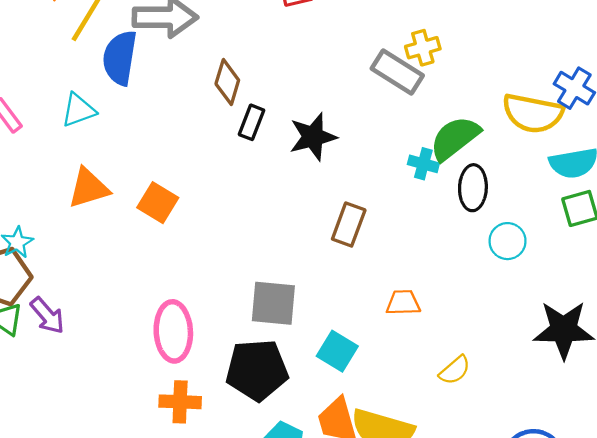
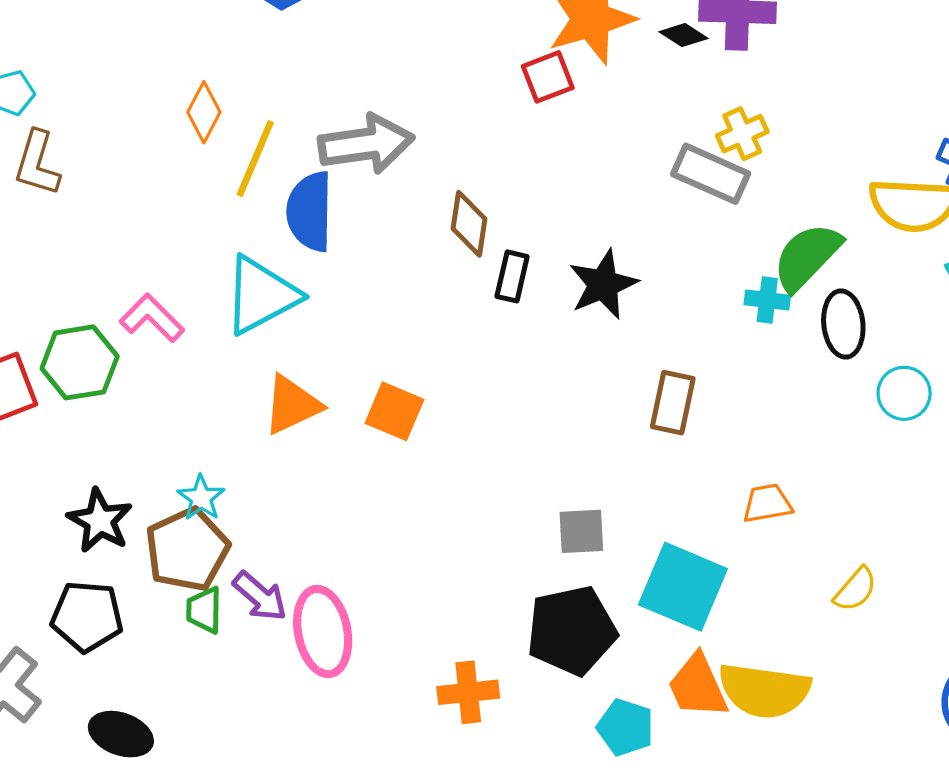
cyan triangle: (78, 110) -> (261, 295), size x1.6
gray square: (273, 303) -> (581, 531), size x0.7
pink ellipse: (173, 331) -> (323, 631), moved
cyan square: (337, 351) -> (683, 587), size x1.5

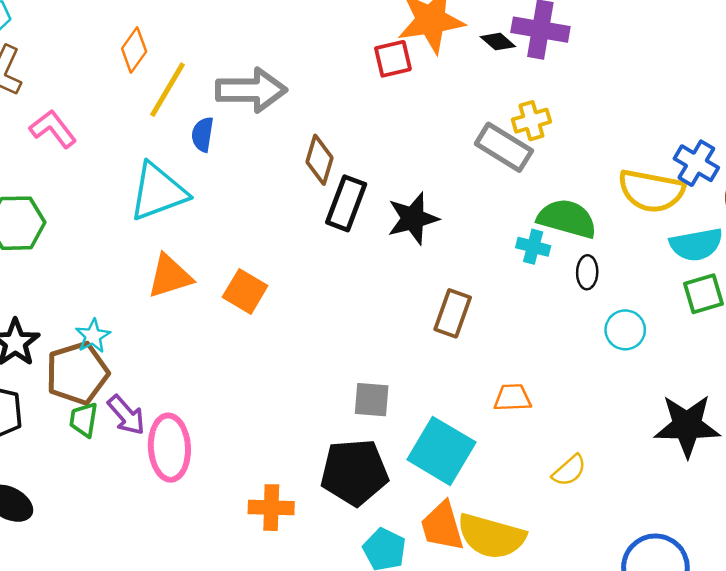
blue semicircle: (310, 211) -> (203, 134), size x0.6
green semicircle: (807, 257) -> (567, 219), turned 54
black rectangle: (512, 276) -> (346, 203), size x1.4
pink L-shape: (152, 318) -> (53, 129), moved
black ellipse: (843, 324) -> (587, 272), size x0.7

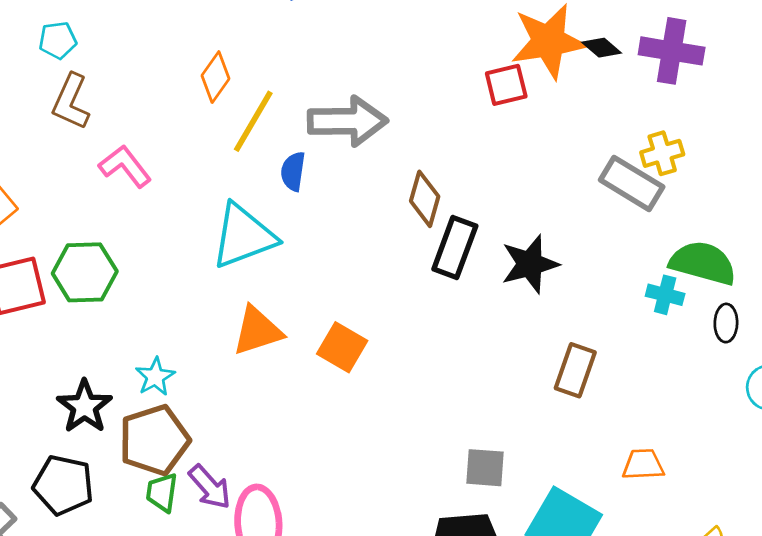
black diamond: (498, 42) -> (602, 48), moved
cyan star: (93, 336) -> (155, 377), moved

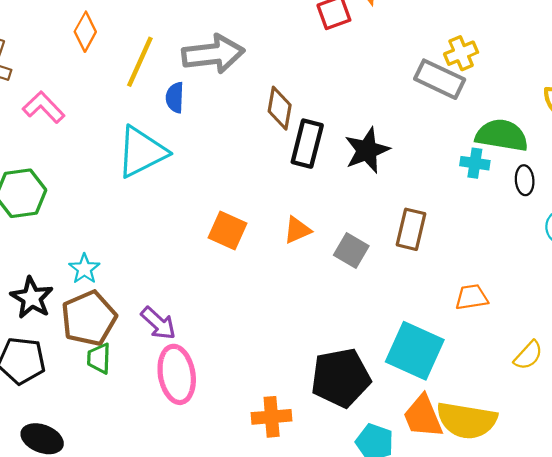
orange diamond: (216, 77) -> (85, 32), moved
orange triangle: (257, 331) -> (297, 230), moved, size x0.7
gray square: (485, 468) -> (351, 251), moved, turned 32
purple arrow: (210, 487) -> (158, 323), moved

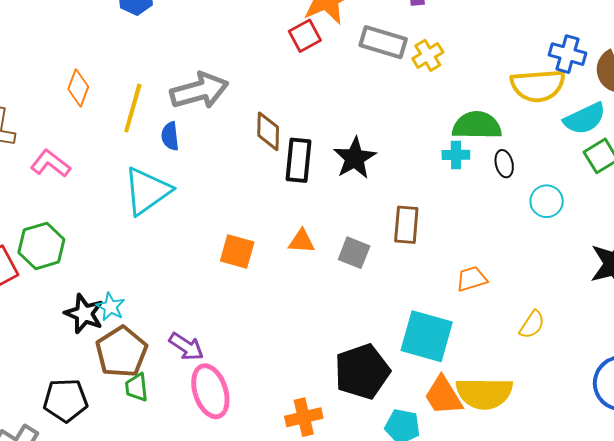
gray rectangle: (440, 79) -> (383, 42), moved
orange triangle: (297, 230) -> (301, 241), turned 36
black star: (32, 298) -> (84, 314), moved

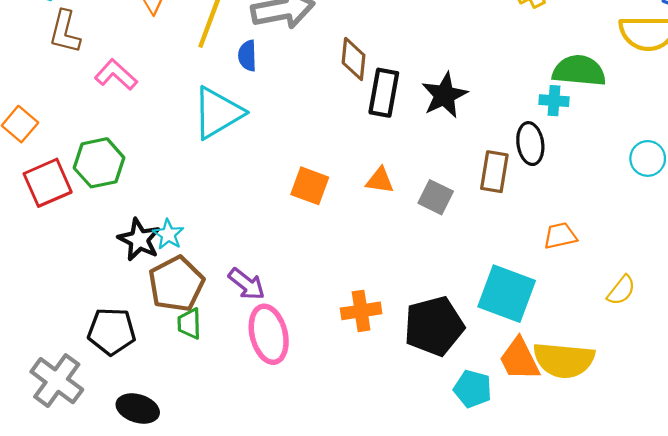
black ellipse: (504, 164) -> (530, 144), moved, size x1.4
orange cross: (304, 417) -> (361, 311), moved

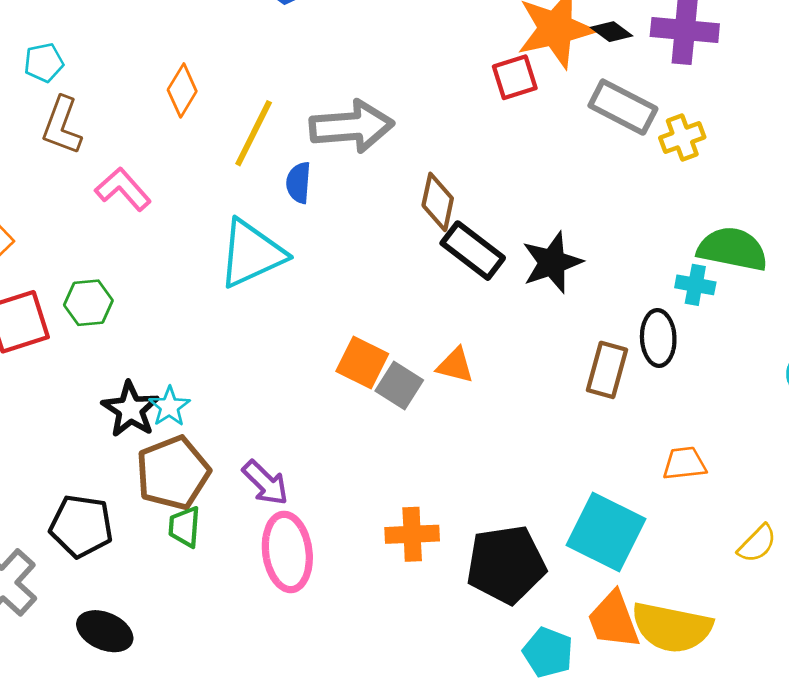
black rectangle: (384, 93) -> (473, 251), turned -69
green hexagon: (99, 163) -> (88, 303), size x0.7
gray square: (436, 197) -> (399, 385), moved

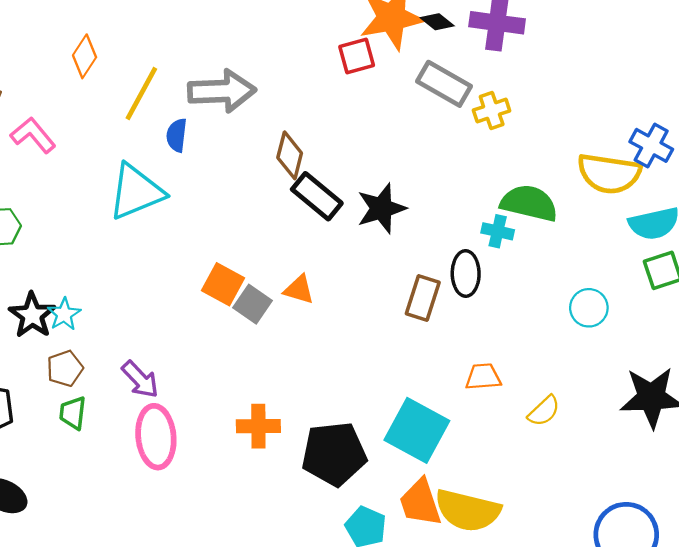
brown pentagon: (173, 473) -> (65, 368), size x0.6
yellow semicircle: (757, 544) -> (544, 411), moved

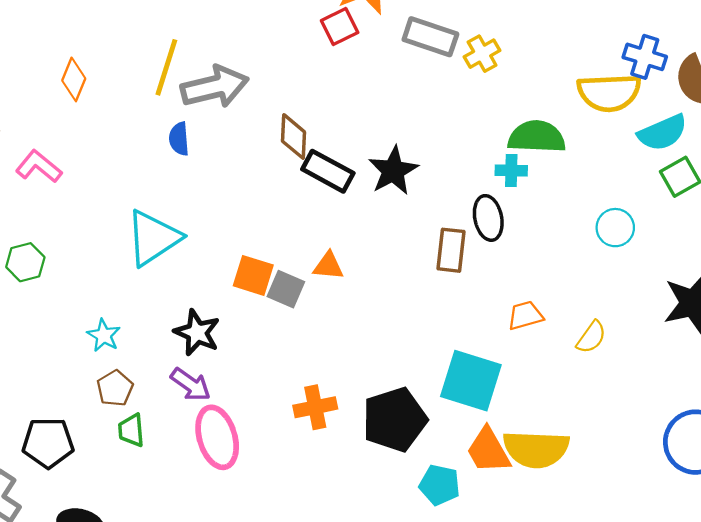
yellow line: (141, 94) -> (166, 67), moved
cyan triangle: (136, 192) -> (153, 238), moved
black star: (32, 315) -> (197, 333), moved

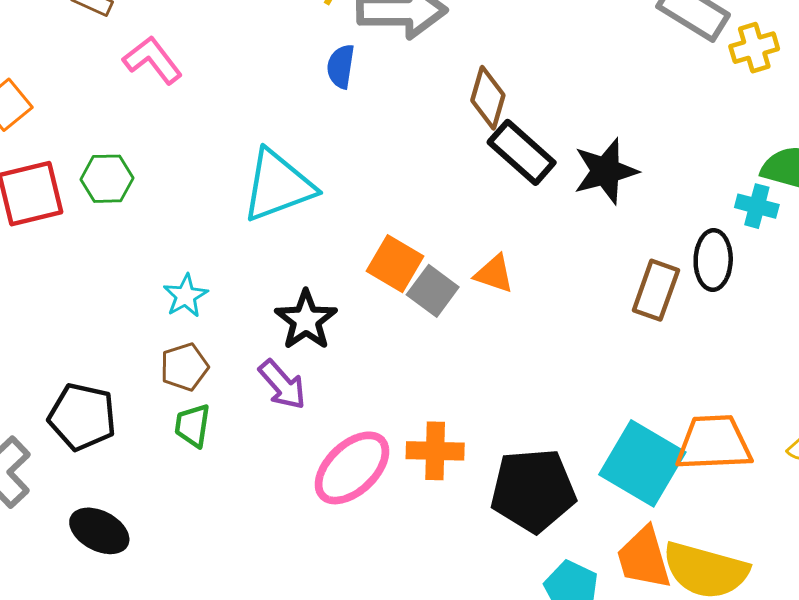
orange trapezoid: (525, 316) -> (714, 443), moved, size x1.6
pink ellipse: (217, 437) -> (352, 468), moved, turned 50

